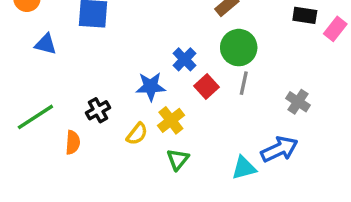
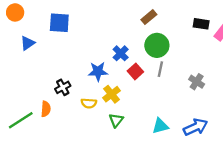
blue triangle: (46, 44) -> (28, 43), turned -49
green line: (35, 117) -> (21, 120), moved
yellow semicircle: (137, 134) -> (89, 103), turned 56
blue arrow: (279, 149) -> (195, 127), moved

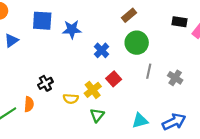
gray line: (160, 69) -> (149, 71), moved
blue star: (98, 71) -> (72, 29), moved
red square: (135, 71) -> (114, 79), moved

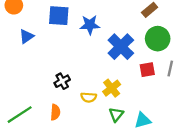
blue cross: (102, 50) -> (121, 47), size x1.6
red square: (114, 79) -> (147, 70), moved, turned 32
orange semicircle: (29, 104) -> (55, 112), moved
cyan triangle: (140, 121) -> (143, 120), moved

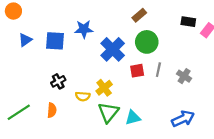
blue square: (59, 16) -> (55, 41), moved
green triangle: (116, 115) -> (108, 112), size x1.5

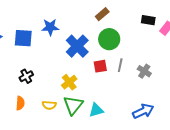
yellow semicircle: (83, 96) -> (49, 105), moved

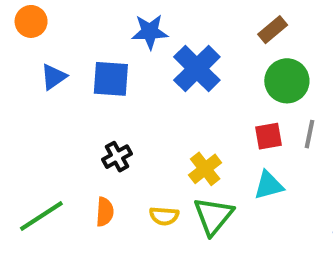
blue star: (50, 27) -> (150, 32), moved
blue cross: (77, 46) -> (197, 69), moved
cyan triangle: (96, 110) -> (269, 185), moved

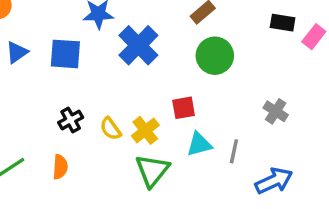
gray line: (309, 134) -> (234, 151), moved
red square: (269, 136) -> (184, 108), moved
yellow semicircle: (164, 216) -> (111, 129), moved, turned 50

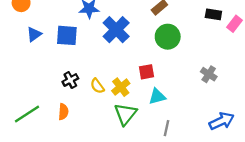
gray line: (234, 151) -> (166, 128), moved
blue arrow: (274, 181) -> (222, 121), moved

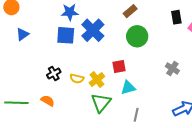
black rectangle: (213, 14) -> (176, 17), turned 72
blue square: (67, 35) -> (66, 35), moved
yellow semicircle: (97, 86) -> (77, 79), turned -40
orange semicircle: (63, 112) -> (48, 101), turned -64
green line: (27, 114) -> (16, 103), turned 35

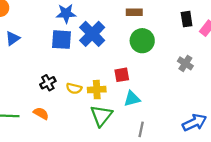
brown rectangle: (130, 11) -> (134, 12), turned 40
gray cross: (172, 68) -> (185, 63), moved
yellow cross: (97, 80) -> (97, 90), turned 35

